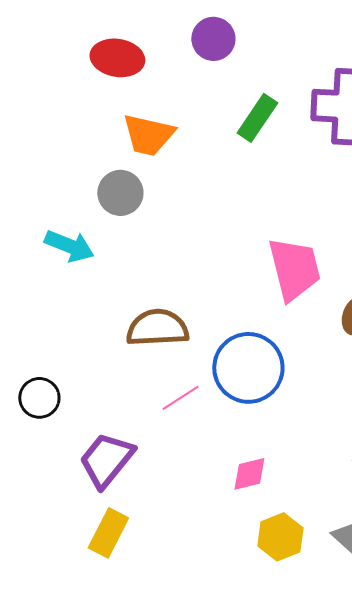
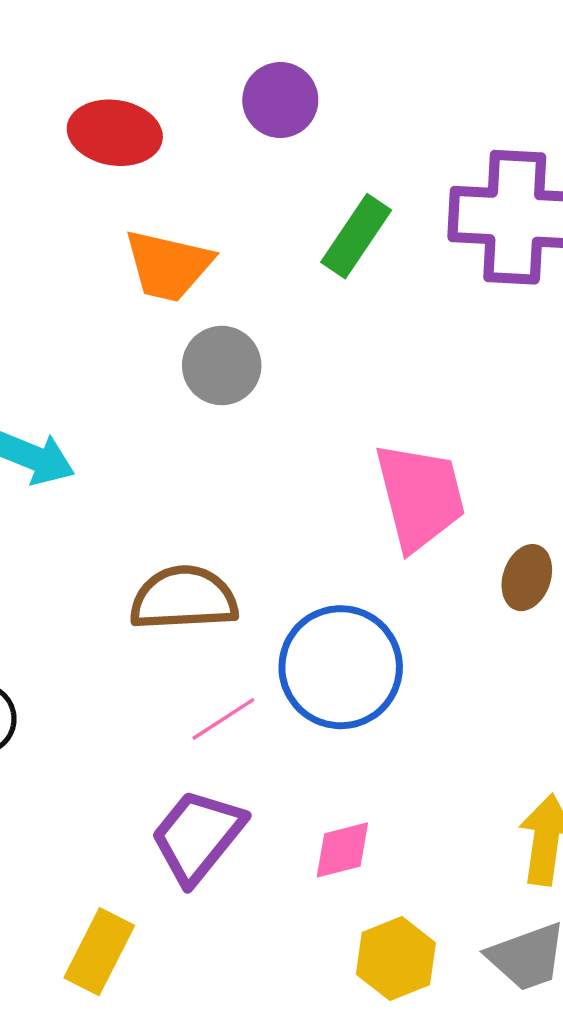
gray circle: (120, 193) -> (222, 365), moved
purple trapezoid: (106, 460) -> (198, 836), moved

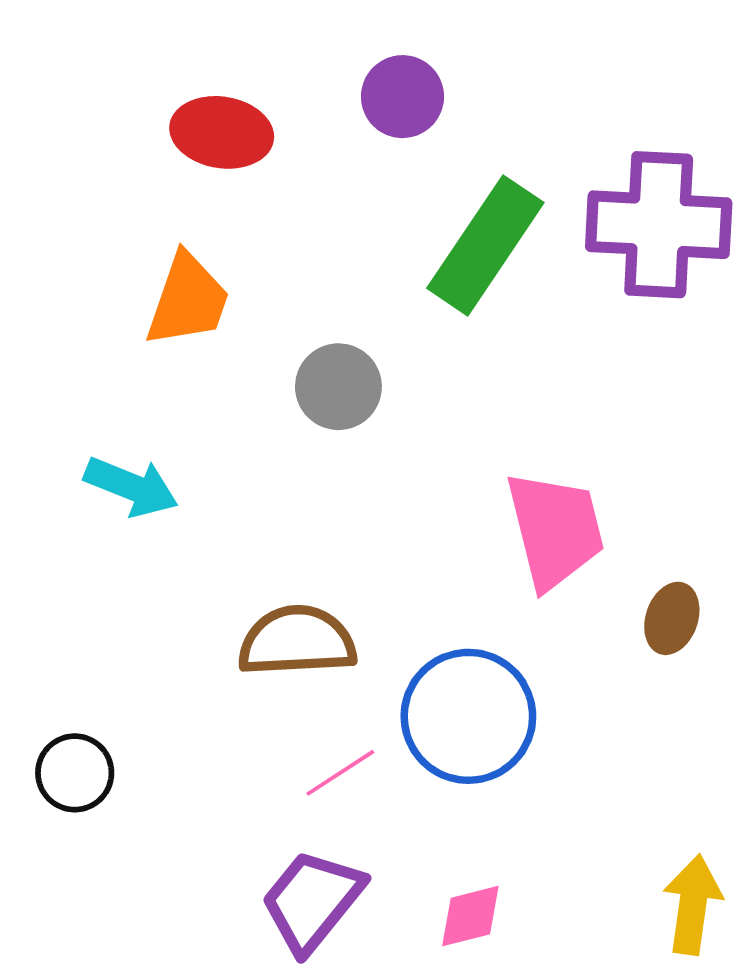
green rectangle: (356, 236) -> (485, 245), size x1.5
orange trapezoid: (168, 266) -> (188, 300), moved, turned -84

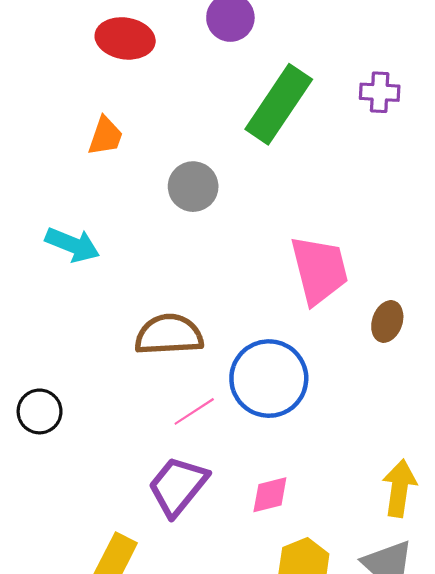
purple cross: (659, 225) -> (380, 92), size x0.5
orange trapezoid: (188, 300) -> (105, 136), size x0.7

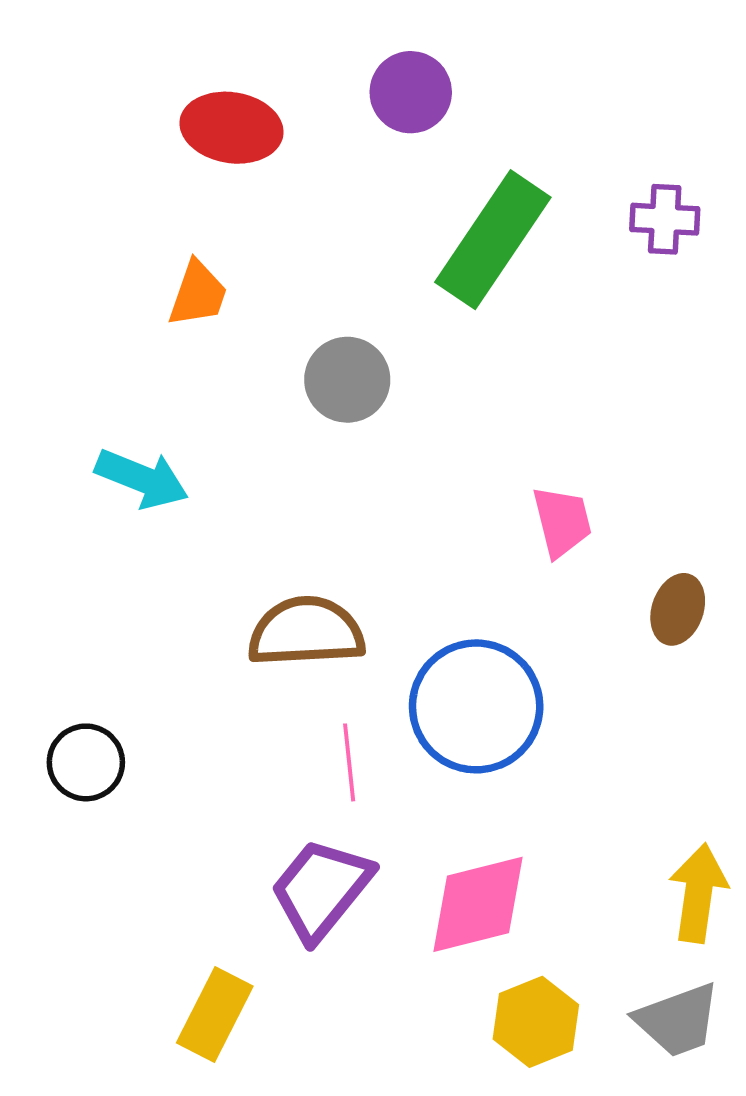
pink trapezoid: (319, 270) -> (562, 522), size x0.6
pink line: (194, 411) -> (349, 762), turned -63
pink diamond: (270, 495) -> (478, 904), size x1.6

